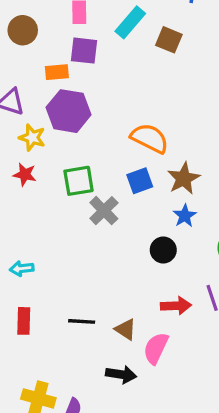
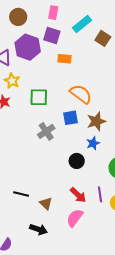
orange rectangle: (57, 72) -> (64, 59), moved
purple hexagon: (69, 111) -> (28, 47), moved
green square: (79, 181) -> (39, 97), moved
red arrow: (176, 306) -> (78, 195), turned 36
pink semicircle: (156, 348) -> (75, 218), moved

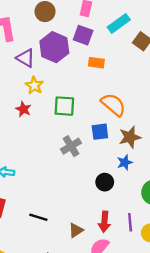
red arrow: (78, 195) -> (104, 222), turned 48
brown triangle: (46, 203) -> (76, 230), moved, turned 40

